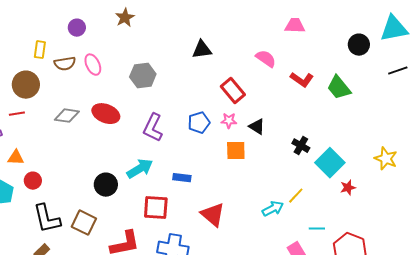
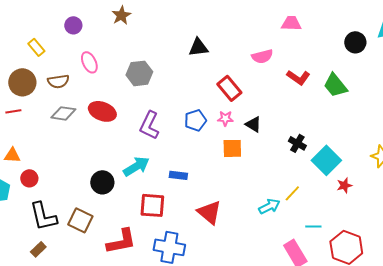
yellow rectangle: (40, 50) -> (36, 47), turned -48
pink semicircle: (266, 59) -> (262, 56), turned 130
brown semicircle: (65, 64) -> (58, 81), moved

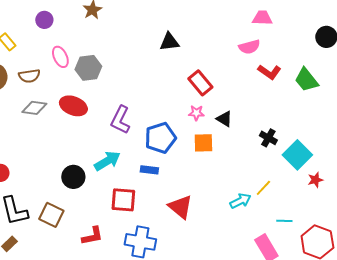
pink semicircle: (262, 56) -> (249, 47), moved
gray hexagon: (139, 73) -> (88, 68), moved
blue pentagon: (195, 120) -> (160, 138), moved, size x1.4
red L-shape: (121, 241) -> (92, 236), size x0.7

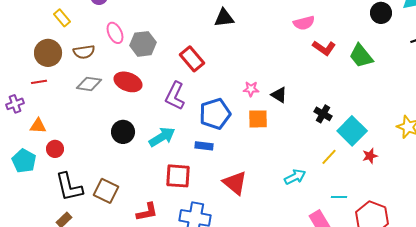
red rectangle: (200, 83) -> (192, 59), moved
black circle: (73, 177) -> (123, 132), moved
yellow line: (263, 188) -> (329, 157), moved

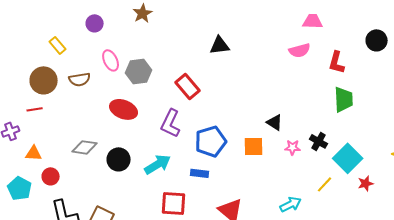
red L-shape: (324, 48) -> (337, 62), moved, turned 70
green trapezoid: (361, 56) -> (344, 99), moved, turned -144
gray diamond: (89, 84) -> (85, 147), moved
pink star: (251, 89) -> (293, 147), moved

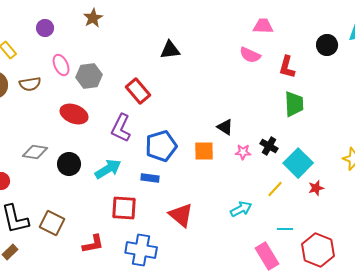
pink semicircle: (300, 50) -> (250, 55), turned 40

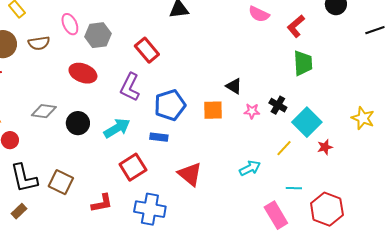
red L-shape: (287, 67) -> (296, 26), turned 35
red square: (124, 208) -> (133, 167), turned -36

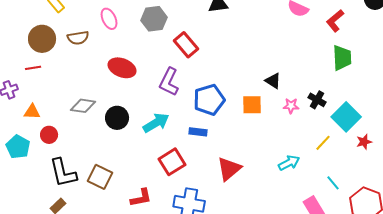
gray hexagon: (98, 35) -> (154, 19), moved
red triangle: (190, 174) -> (229, 169), turned 40
cyan line: (294, 188) -> (333, 183), turned 49

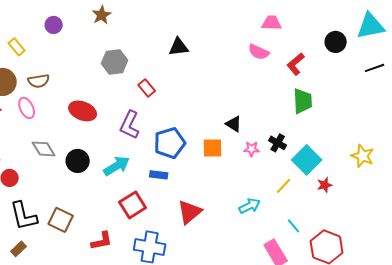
pink ellipse: (109, 19) -> (27, 108), moved
red rectangle: (186, 45) -> (147, 88), size x0.7
gray diamond: (83, 106) -> (44, 149), turned 50

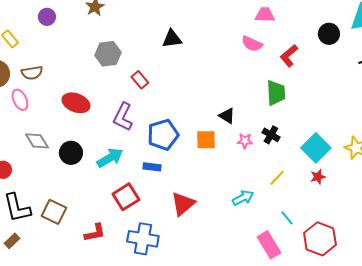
green trapezoid: (303, 101) -> (276, 93), moved
cyan square: (307, 160) -> (316, 148), moved

